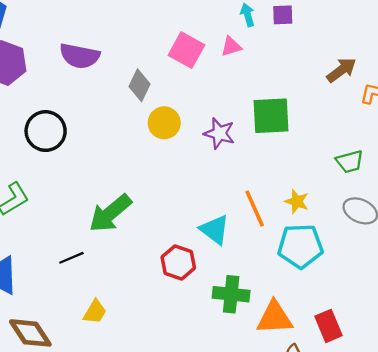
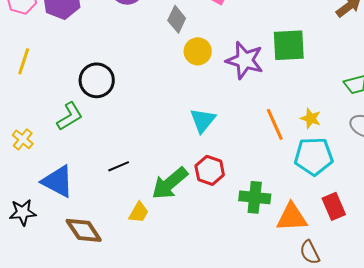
black circle: (46, 131) -> (97, 80), moved
purple star: (219, 133) -> (245, 60), size x1.4
green arrow: (110, 213) -> (170, 183), moved
cyan triangle: (215, 230) -> (203, 120), moved, turned 32
red rectangle: (329, 326) -> (334, 206), moved

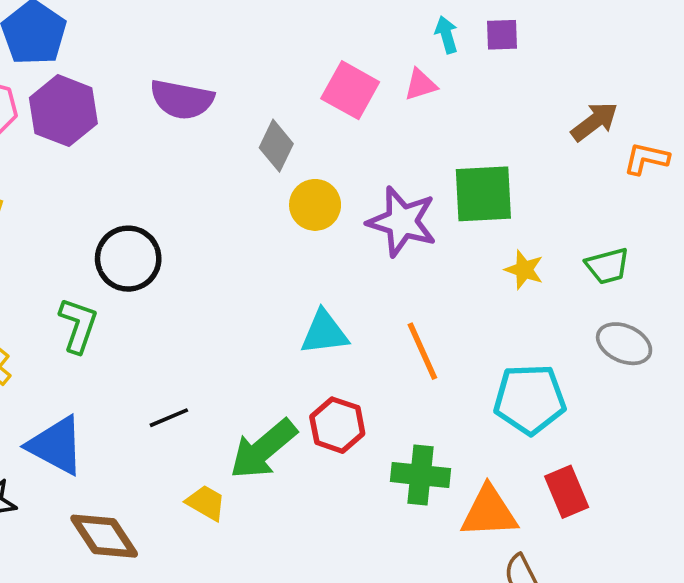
green L-shape: (70, 116) -> (78, 325), turned -40
yellow star: (311, 118) -> (524, 270), moved
cyan triangle: (203, 120) -> (324, 333), turned 44
orange line: (275, 124) -> (422, 351), moved
yellow trapezoid: (139, 212) -> (206, 503), turned -90

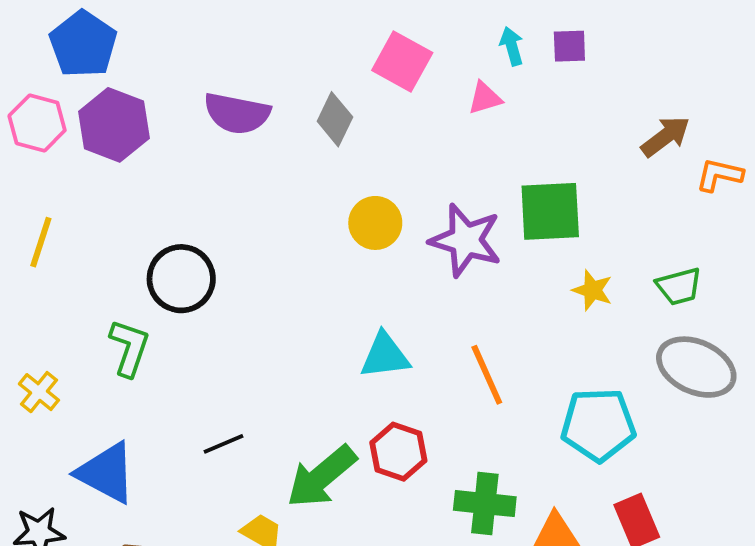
pink square: (350, 90) -> (402, 61), moved
gray diamond: (276, 146) -> (335, 119), moved
gray ellipse: (624, 344) -> (696, 367), size x1.4

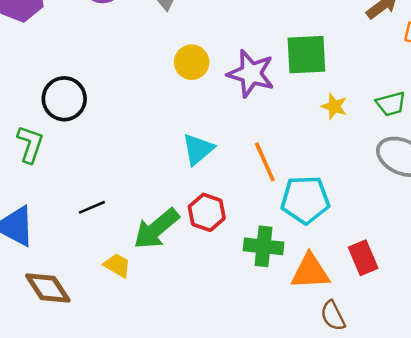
cyan triangle: (385, 356) -> (198, 149), turned -33
cyan pentagon: (598, 425) -> (305, 200), moved

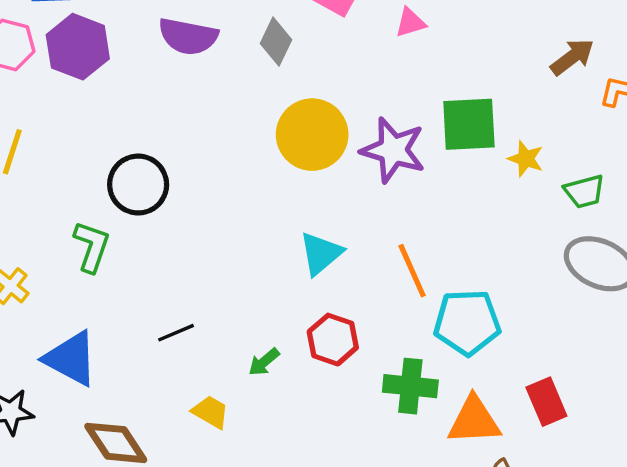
yellow circle: (192, 62) -> (312, 135), size x1.5
yellow star: (334, 106) -> (526, 159), moved
green arrow: (156, 229) -> (264, 362), size x0.5

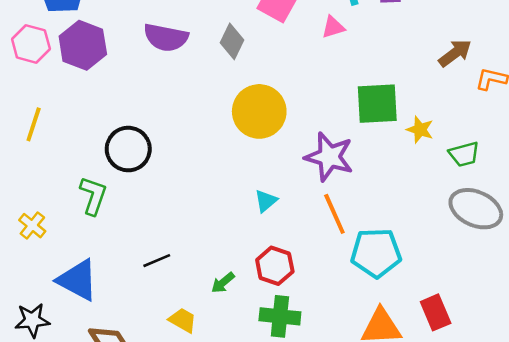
purple star: (393, 150) -> (329, 157), moved
cyan triangle: (321, 253) -> (266, 201), size x0.7
green cross: (410, 386) -> (280, 316), moved

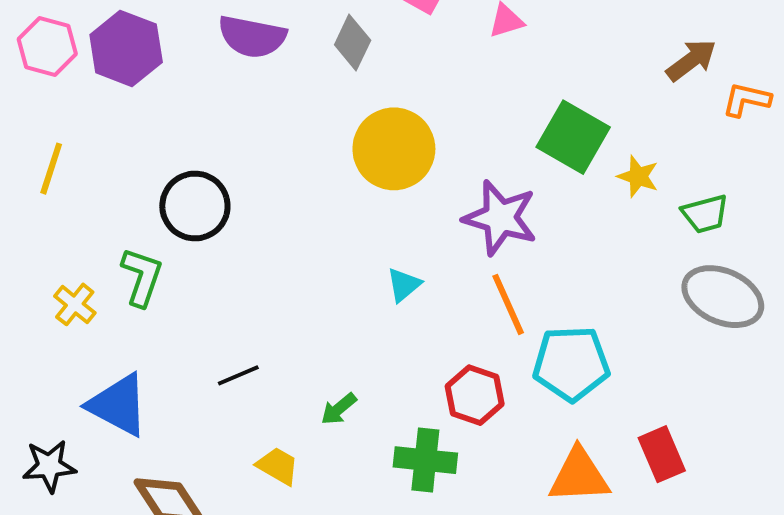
green square: (377, 104) -> (573, 137), turned 33
yellow cross: (32, 226) -> (75, 304), moved
red hexagon: (275, 266) -> (475, 395), moved

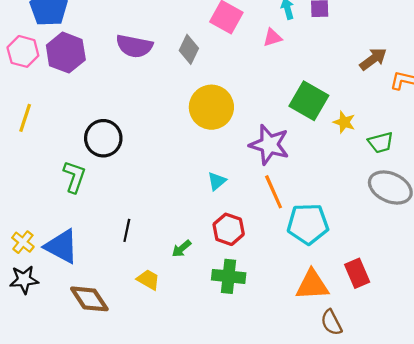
yellow cross: (75, 304) -> (23, 242), moved
black line: (238, 375) -> (127, 230), turned -55
red hexagon: (475, 395) -> (229, 229), moved

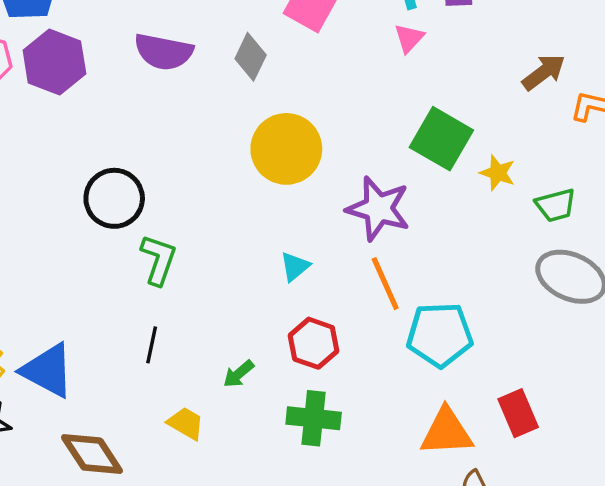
pink triangle: (272, 38) -> (409, 38), moved, turned -30
green L-shape: (74, 177) -> (158, 260), moved

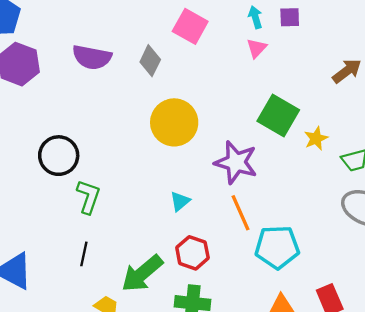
yellow star: (498, 173) -> (316, 138), turned 30
green arrow: (239, 374) -> (142, 273), size x2.0

